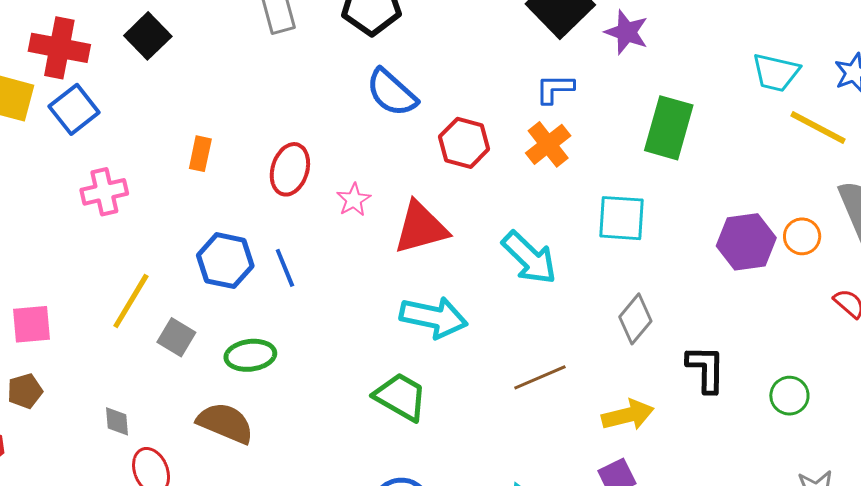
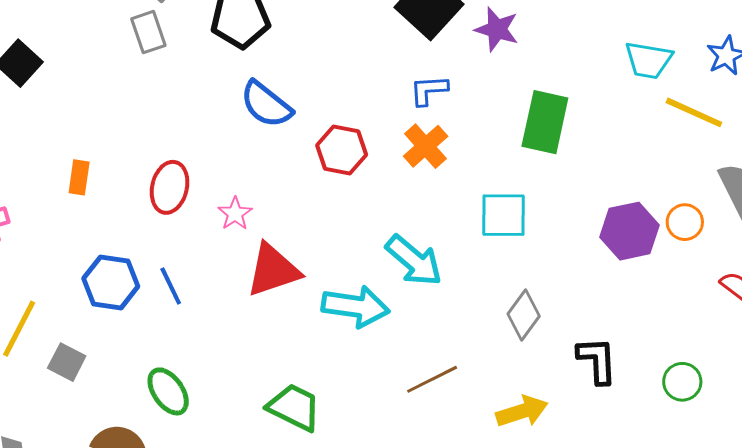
red triangle: (421, 228) -> (273, 270), moved
cyan arrow: (434, 317) -> (356, 306), moved
green ellipse: (250, 355) -> (168, 391), moved, turned 66

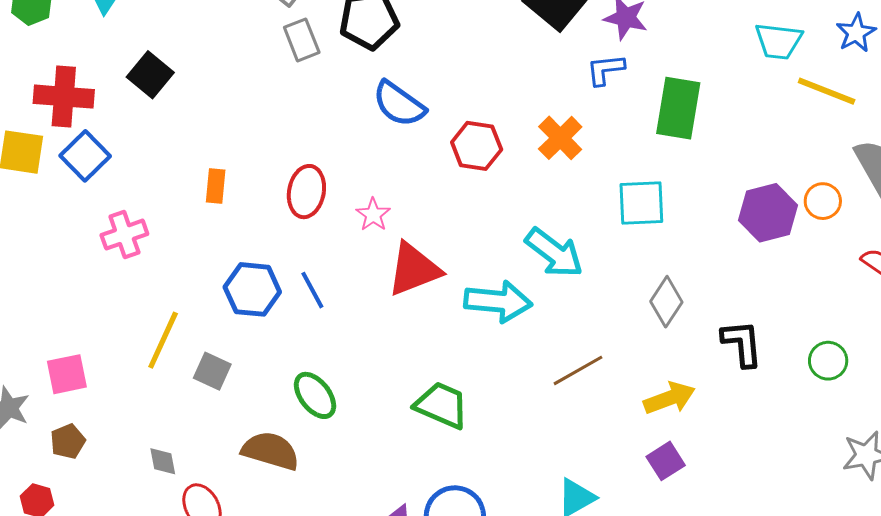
gray rectangle: (148, 32) -> (302, 40), moved
blue L-shape: (429, 90) -> (605, 70), moved

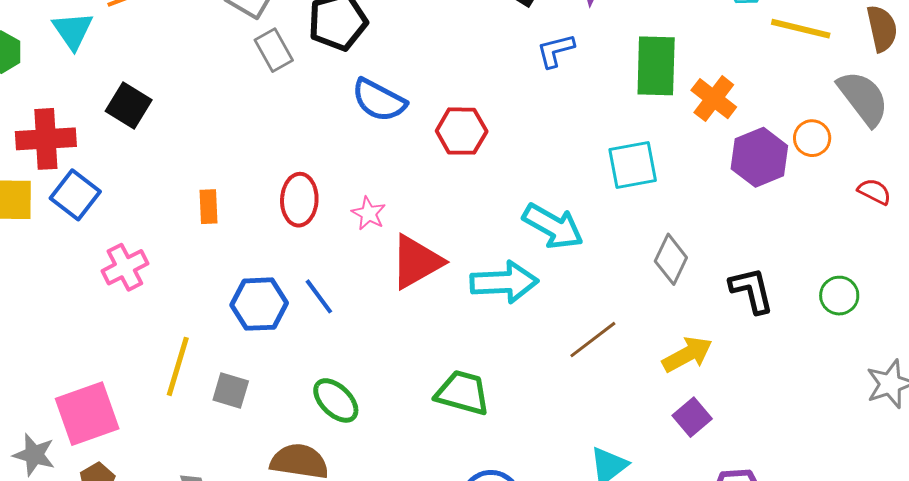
blue L-shape: (605, 70) -> (556, 51), moved
orange cross: (560, 138) -> (714, 99), moved
pink square: (67, 374) -> (87, 414), size x1.5

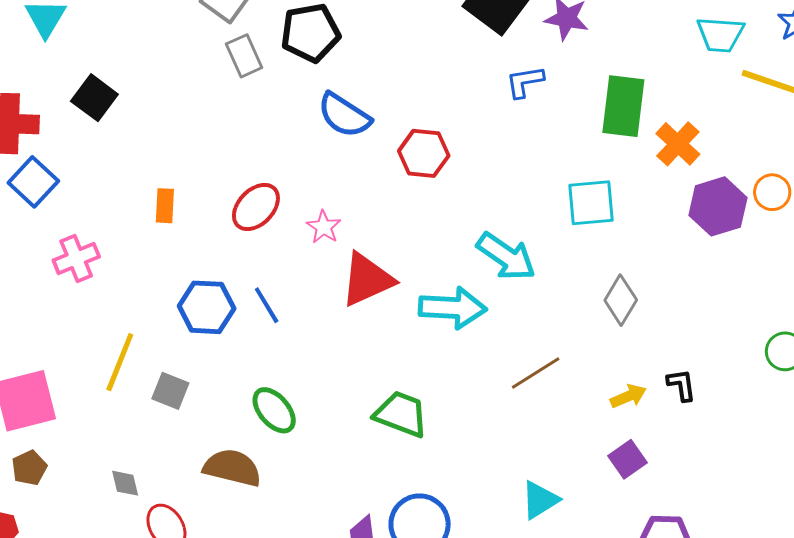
red ellipse: (299, 200) -> (256, 207), turned 36
black L-shape: (752, 290) -> (681, 385), moved, size x0.7
yellow arrow: (687, 354) -> (628, 396), size x0.7

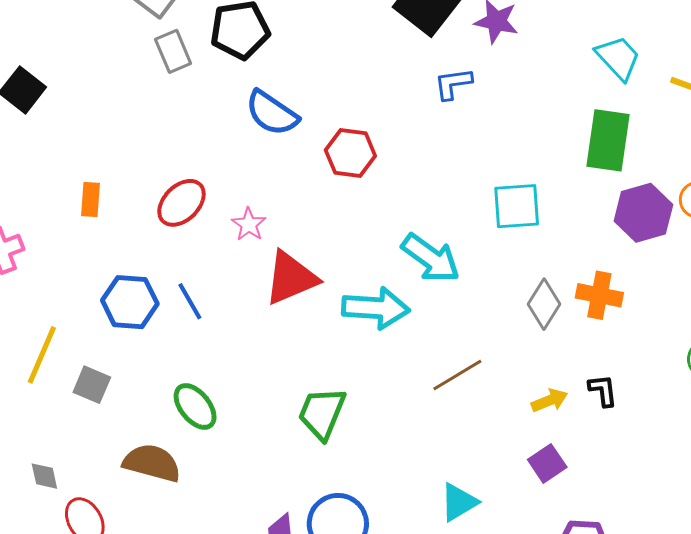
cyan trapezoid: (720, 34) -> (618, 58), moved, turned -138
green rectangle: (623, 106) -> (608, 140), moved
orange cross: (678, 144) -> (599, 295), moved, turned -33
green trapezoid: (401, 414) -> (322, 413), turned -90

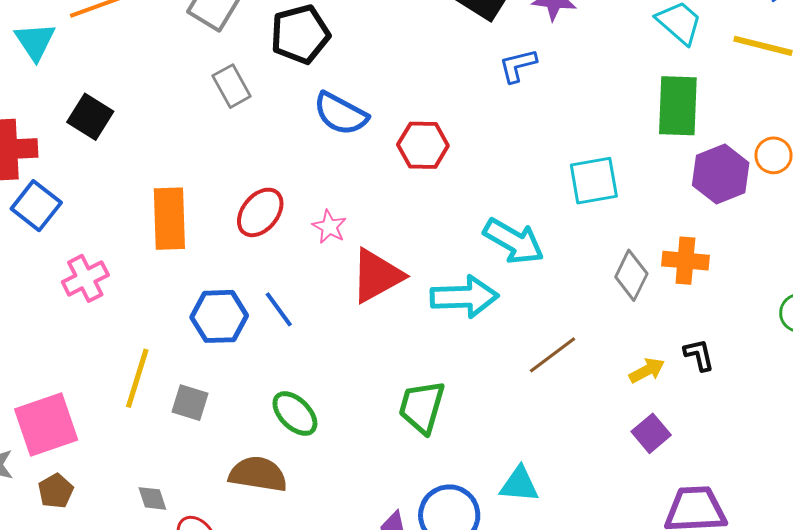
gray rectangle: (173, 51) -> (232, 86), moved
orange rectangle: (91, 200) -> (169, 219), size x1.8
cyan triangle: (459, 502) -> (519, 484), moved, turned 42

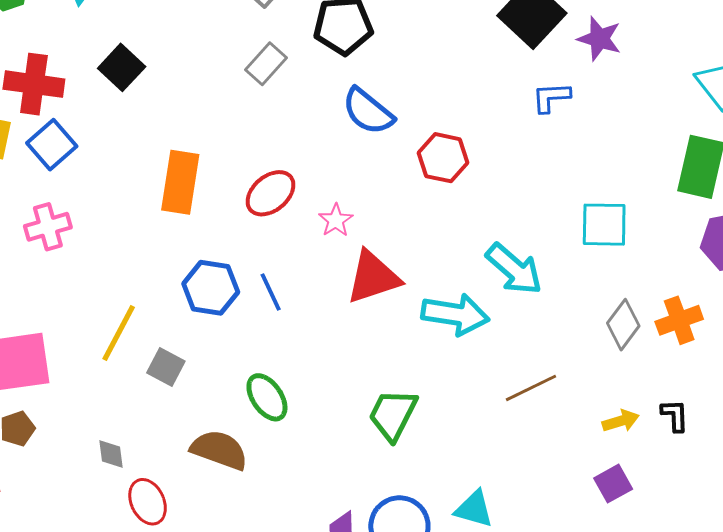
gray rectangle: (232, 86) -> (266, 64), turned 60
orange cross: (685, 261) -> (679, 320), turned -36
pink cross: (85, 278) -> (48, 227), moved

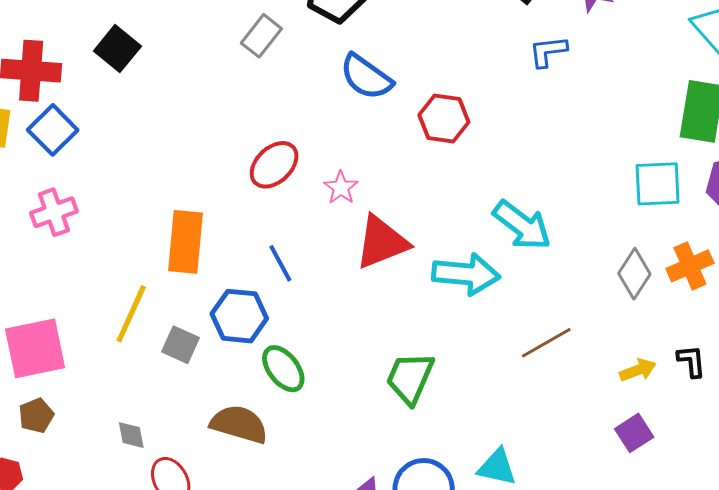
orange rectangle: (180, 182) -> (185, 242), moved
cyan square: (604, 225) -> (658, 184), moved
blue hexagon: (211, 288) -> (239, 316), moved

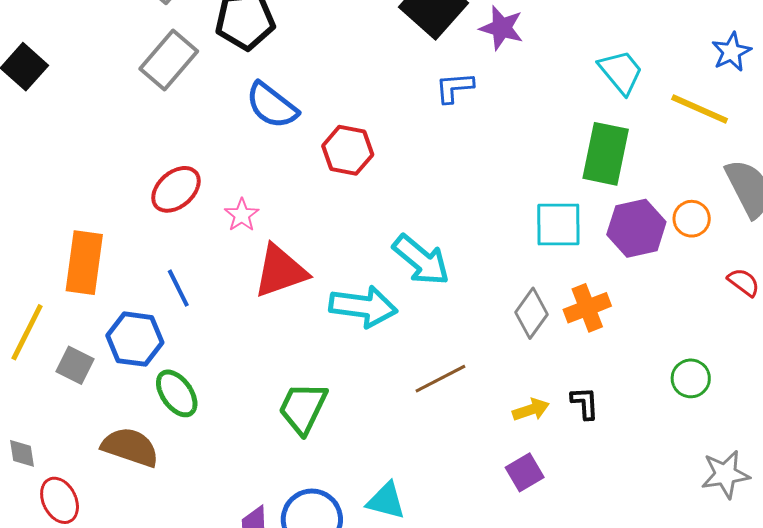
gray rectangle: (261, 36) -> (169, 60), size x1.4

